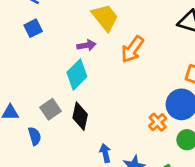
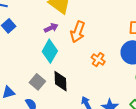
orange arrow: (132, 49) -> (78, 32), moved
orange cross: (158, 122) -> (98, 60), moved

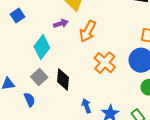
cyan diamond: (50, 51) -> (42, 47), moved
orange cross: (98, 60) -> (105, 63), size x1.5

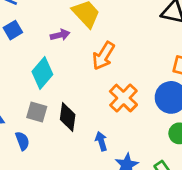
purple arrow: (61, 24) -> (60, 35), moved
gray square: (39, 77) -> (37, 112), turned -35
blue arrow: (86, 106) -> (101, 141), moved

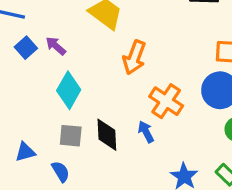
purple arrow: (60, 35) -> (56, 46), moved, turned -114
blue arrow: (101, 141) -> (146, 132), moved

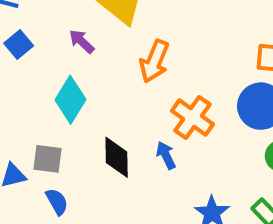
purple arrow: (56, 46) -> (82, 41), moved
gray square: (71, 136) -> (48, 159), moved

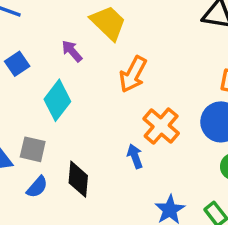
blue square: (19, 45) -> (17, 64), moved
black diamond: (117, 157) -> (78, 179), moved
blue semicircle: (57, 202) -> (37, 187), turned 65

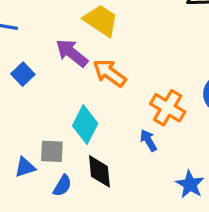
purple arrow: (72, 51) -> (72, 53), size x1.5
orange arrow: (133, 74) -> (110, 73), moved, turned 108
cyan diamond: (57, 100) -> (85, 125), moved

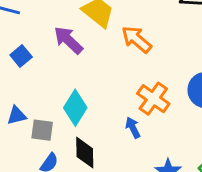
orange arrow: (110, 73) -> (137, 39), moved
blue triangle: (25, 167) -> (17, 115), moved

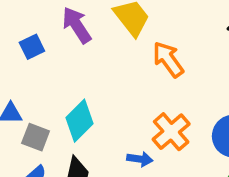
purple arrow: (68, 40) -> (77, 25), moved
blue arrow: (133, 128) -> (140, 159), turned 110

